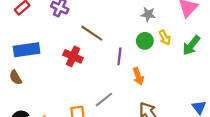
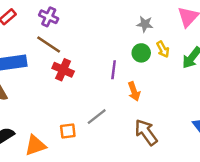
brown line: (92, 33) -> (49, 44), moved

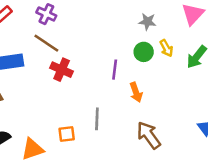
gray line: (97, 117) -> (97, 119), turned -50

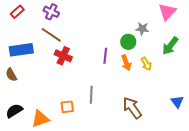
gray star: (147, 22) -> (142, 29), moved
yellow arrow: (166, 48) -> (146, 64), moved
orange arrow: (136, 92) -> (126, 63), moved

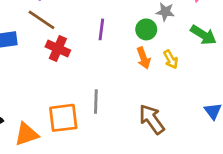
green arrow: (170, 46) -> (203, 35), turned -96
purple line: (105, 56) -> (101, 29), moved
orange square: (67, 107) -> (63, 118), size x1.6

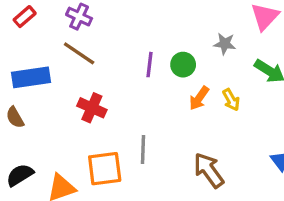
green circle: (146, 29) -> (183, 65), moved
red cross: (58, 48) -> (92, 108), moved
orange arrow: (144, 58) -> (199, 98), turned 55

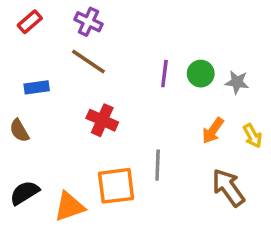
gray star: (225, 44) -> (237, 82), moved
blue rectangle: (31, 77) -> (37, 87), size x0.6
orange arrow: (199, 98) -> (213, 131), moved
yellow arrow: (231, 100) -> (253, 136), moved

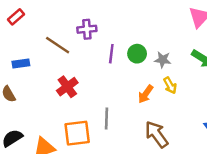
purple cross: (88, 22) -> (87, 29), moved, turned -30
red cross: (102, 120) -> (67, 87), turned 30
yellow arrow: (253, 136) -> (170, 85), moved

